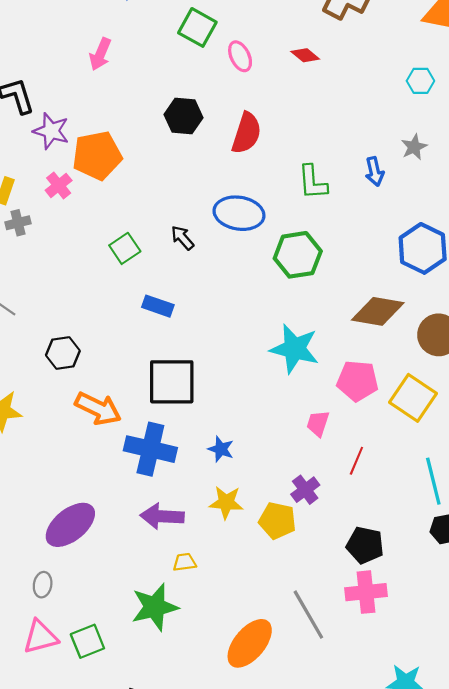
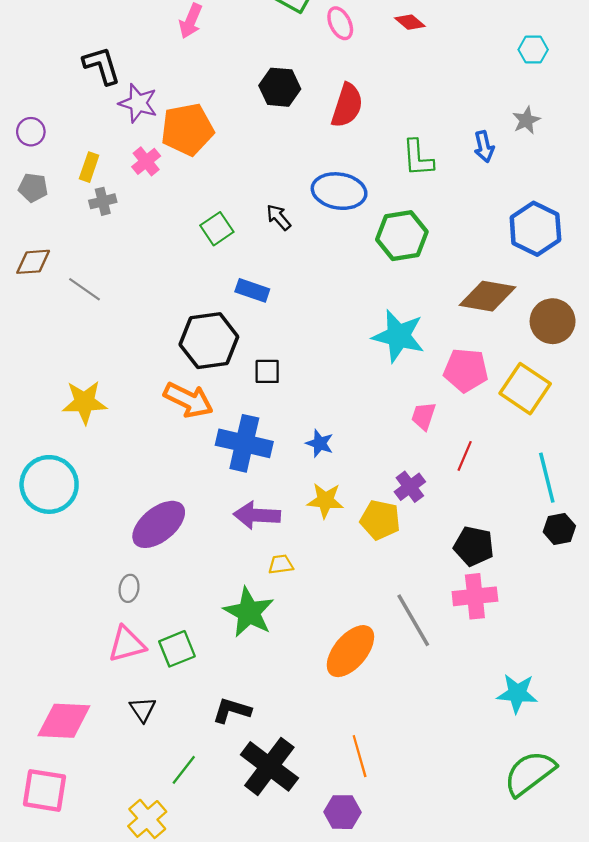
black hexagon: (63, 353) -> (209, 341), moved, size x1.6
black square: (172, 382) -> (267, 371), size x0.5
green star: (155, 607) -> (249, 612), turned -30

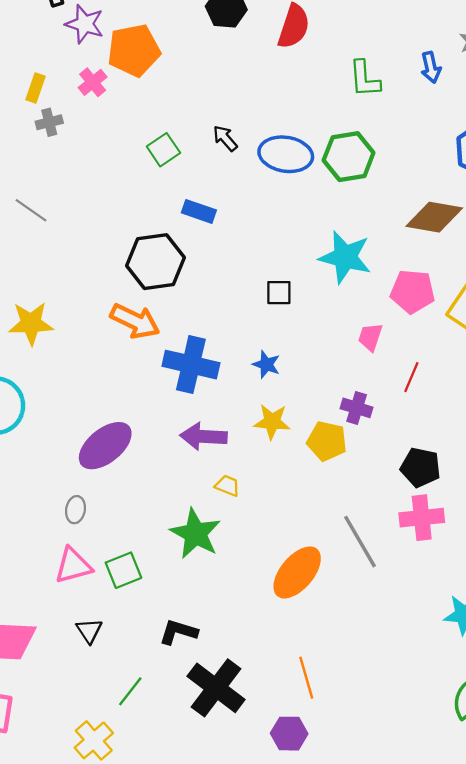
blue ellipse: (339, 191) -> (286, 154), moved
black square: (267, 371) -> (279, 293), moved
purple cross: (410, 487) -> (357, 408), turned -36
yellow trapezoid: (281, 564) -> (227, 486), turned 30

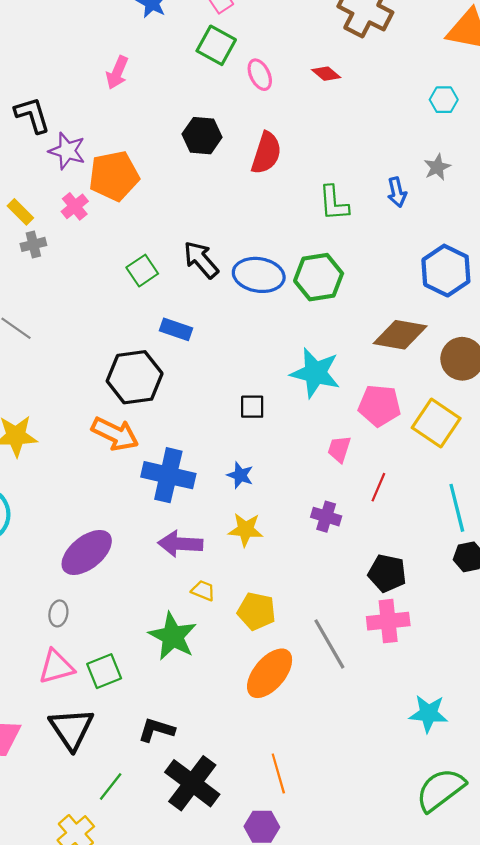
yellow rectangle: (36, 88) -> (20, 212), turned -64
black arrow: (225, 138) -> (201, 260), size x1.5
yellow pentagon: (327, 441) -> (257, 611), moved
black triangle: (89, 631) -> (71, 729), size x1.8

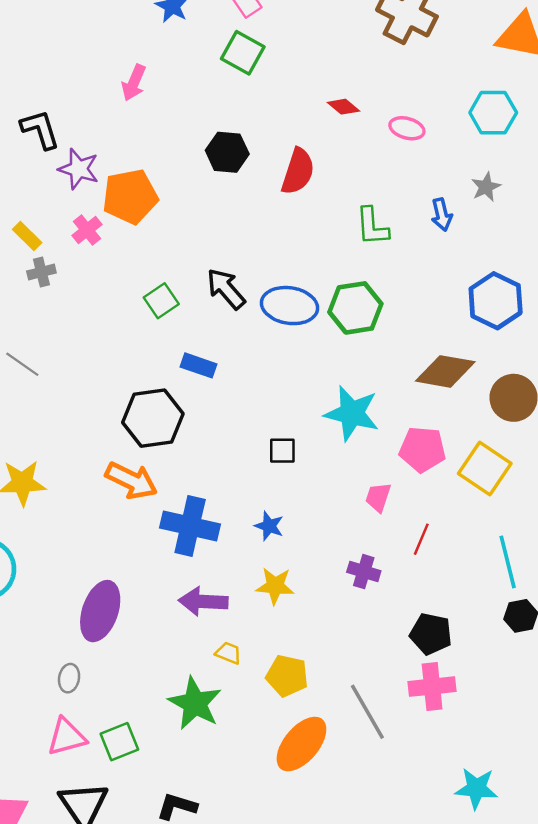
red diamond: (326, 74) -> (343, 107), moved
pink ellipse: (260, 75) -> (407, 128), moved, turned -48
cyan hexagon: (444, 100) -> (493, 113), size x1.5
purple ellipse: (87, 552) -> (100, 611), turned -32

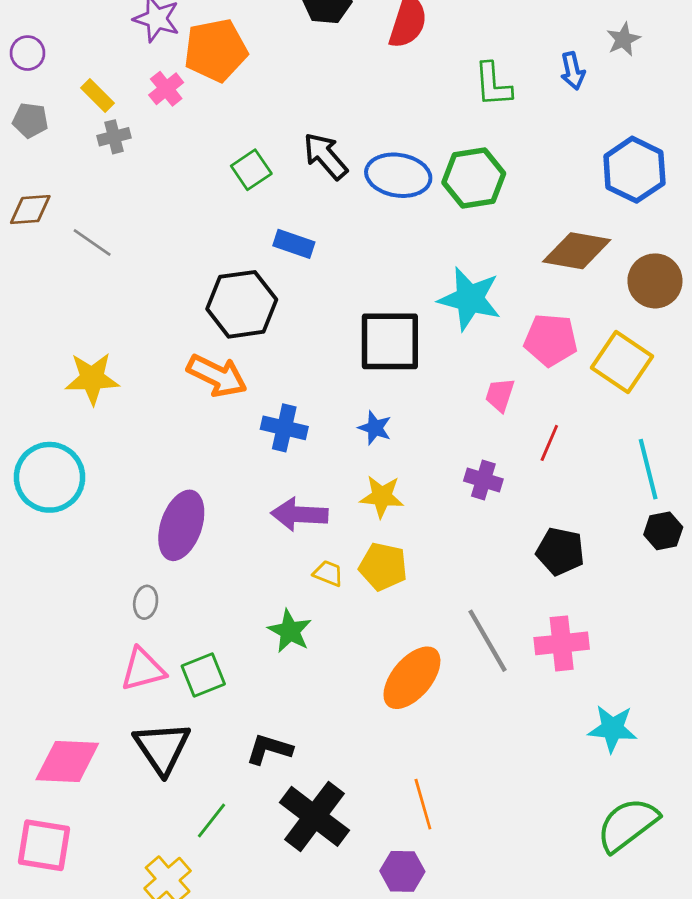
black square: (282, 451) -> (390, 341), size x2.0
blue cross: (190, 526) -> (284, 428), size x0.7
yellow pentagon: (287, 676) -> (383, 567), moved
pink cross: (432, 687) -> (562, 643), moved
green star: (195, 703) -> (290, 631), size x0.7

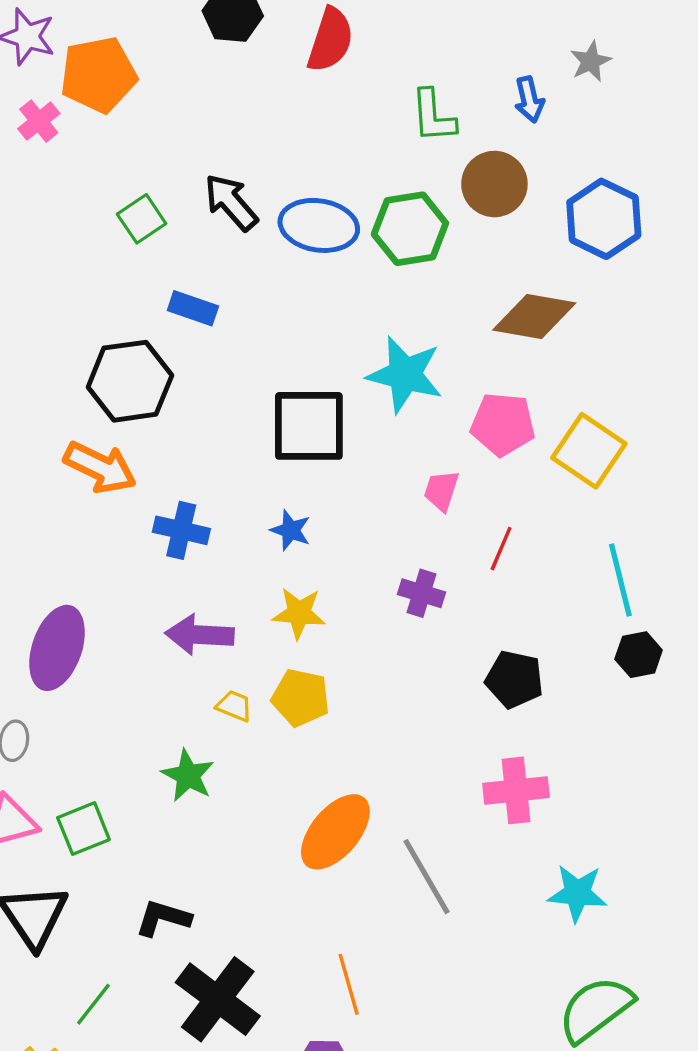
brown circle: (655, 281) -> (494, 184), moved
gray line: (487, 641) -> (427, 877), moved

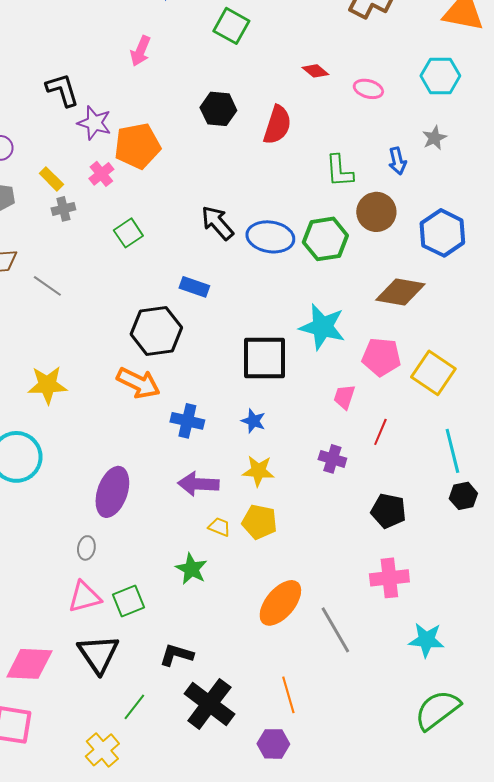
green square: (142, 219) -> (128, 233), moved

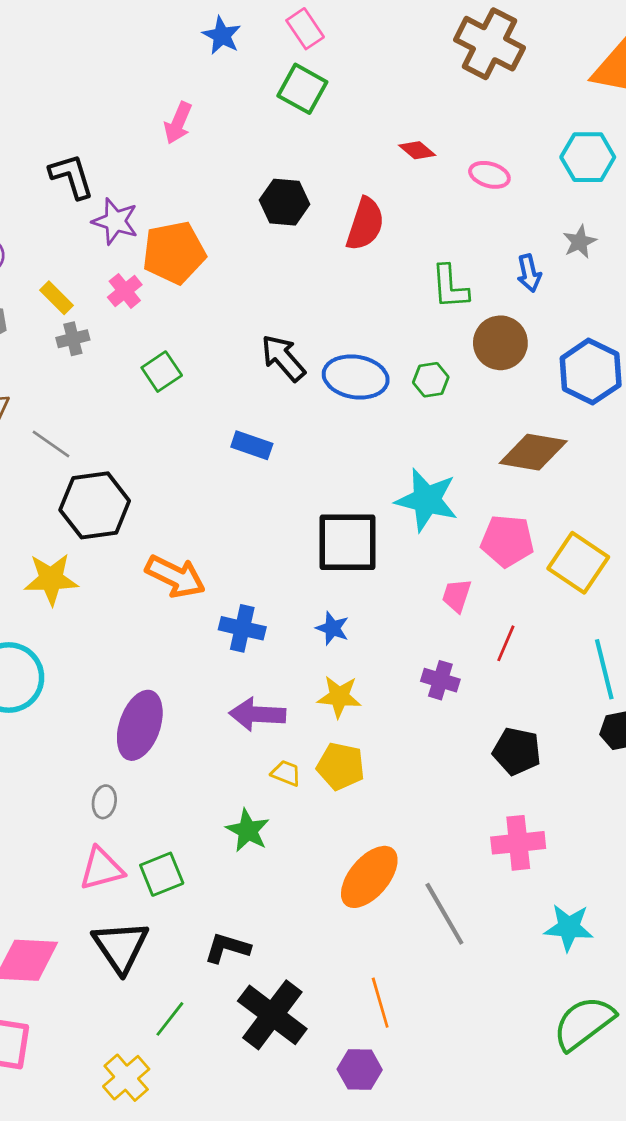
green hexagon: (325, 239) -> (431, 380), size x0.6
black hexagon: (156, 331) -> (95, 505), moved

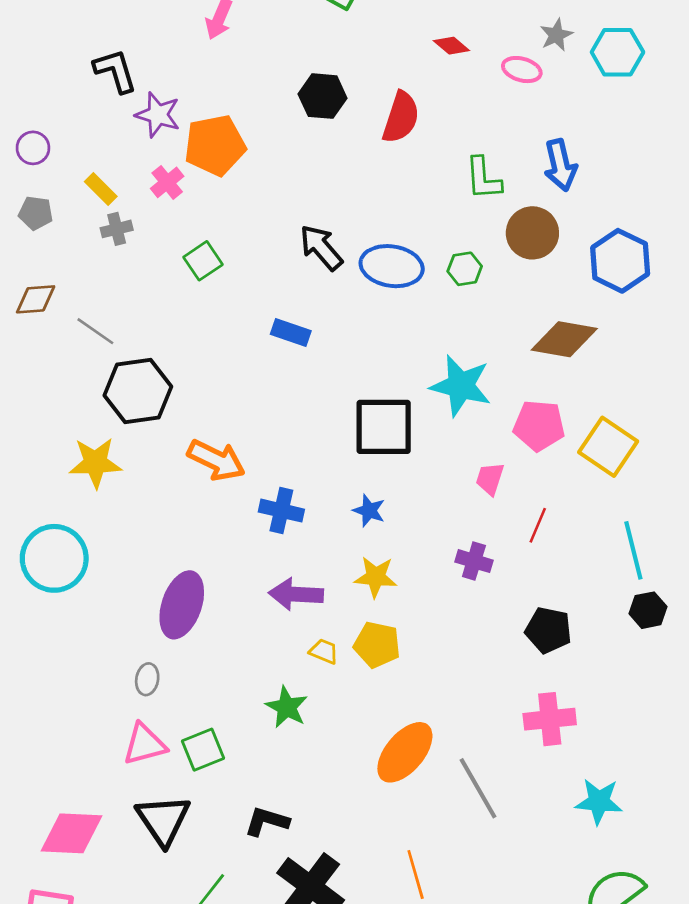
gray star: (580, 242) -> (556, 35), moved
blue arrow: (529, 273) -> (560, 165), size x1.4

